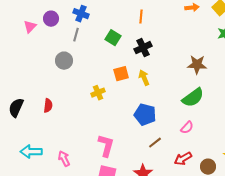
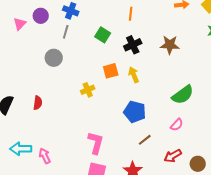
brown star: (197, 65) -> (170, 45), moved
pink arrow: (64, 159) -> (45, 156), moved

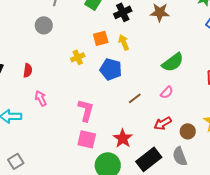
blue pentagon: (135, 112) -> (111, 69), moved
brown line: (145, 140) -> (135, 98), moved
pink arrow: (45, 156) -> (41, 98), moved

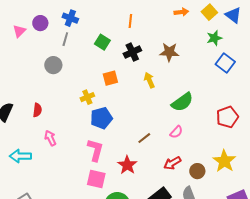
yellow arrow: (124, 42) -> (149, 80), moved
blue pentagon: (111, 69) -> (101, 118), moved, turned -30
red star: (123, 138) -> (127, 165), moved

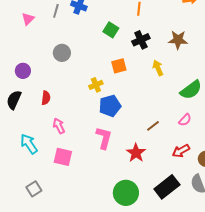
purple circle: (40, 23) -> (23, 71), moved
gray line: (65, 39) -> (56, 11), moved
cyan arrow: (20, 156) -> (29, 144), turned 55
pink square: (96, 179) -> (63, 157), moved

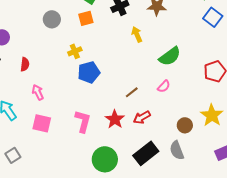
gray circle: (62, 53) -> (52, 19), moved
orange square: (119, 66) -> (86, 18), moved
pink L-shape: (104, 138) -> (83, 121), moved
red arrow: (181, 151) -> (142, 117), moved

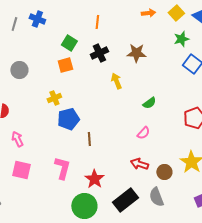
gray circle: (52, 19) -> (19, 70), moved
green semicircle: (170, 56) -> (149, 103), size x0.6
brown line: (132, 92) -> (89, 139), moved, turned -56
red arrow: (142, 117) -> (139, 164), moved, turned 48
red star: (115, 119) -> (94, 179), moved

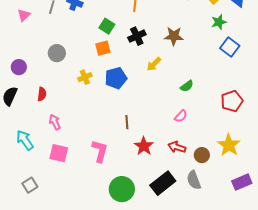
yellow arrow: (116, 81) -> (154, 64), turned -112
yellow cross: (54, 98) -> (85, 77), moved
blue pentagon: (68, 119) -> (116, 78), moved
red star: (94, 179) -> (144, 146), moved

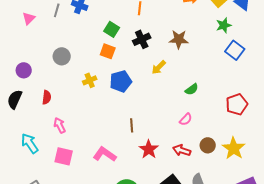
orange square: (103, 48) -> (108, 51), turned 35
pink L-shape: (100, 151) -> (105, 154), turned -70
brown circle: (202, 155) -> (208, 145), moved

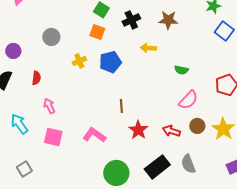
yellow arrow: (159, 67) -> (148, 48), turned 49
green semicircle: (192, 89) -> (181, 70), turned 48
pink semicircle: (186, 119) -> (188, 100), moved, size x1.5

